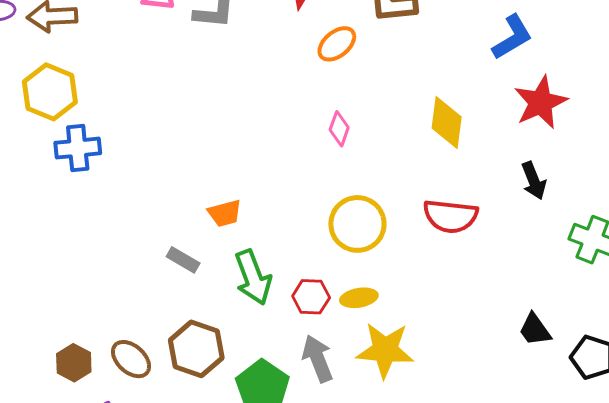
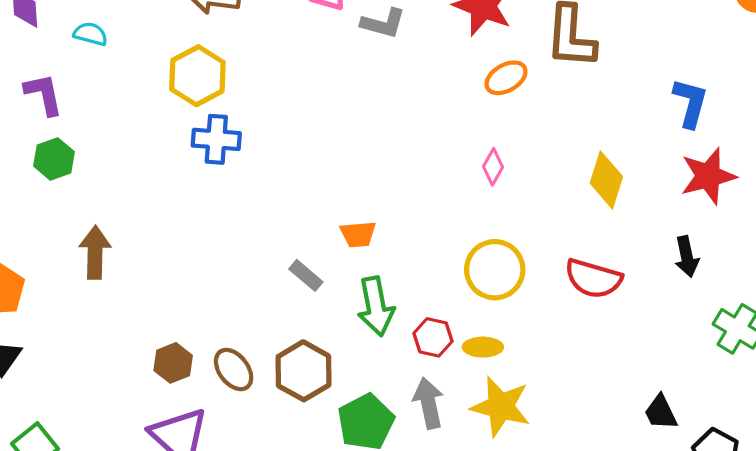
blue L-shape: (512, 37) -> (690, 103), turned -54

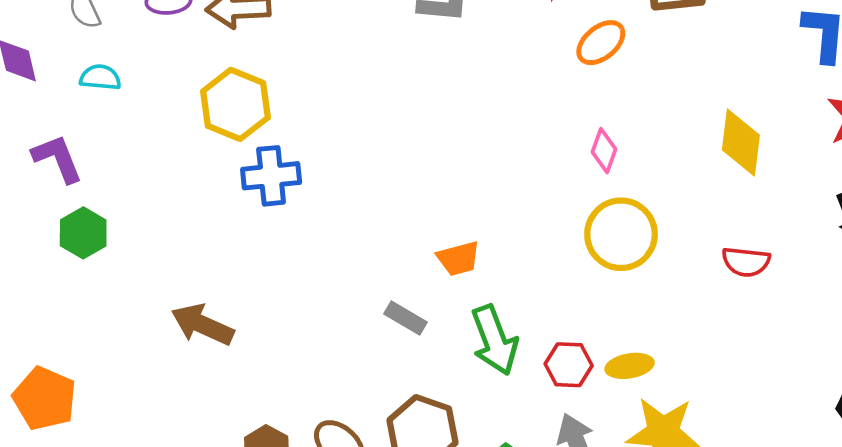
brown arrow: (95, 252) -> (202, 325), moved, turned -57
yellow circle: (495, 270) -> (621, 234), moved
red semicircle: (593, 279) -> (746, 262), size x0.7

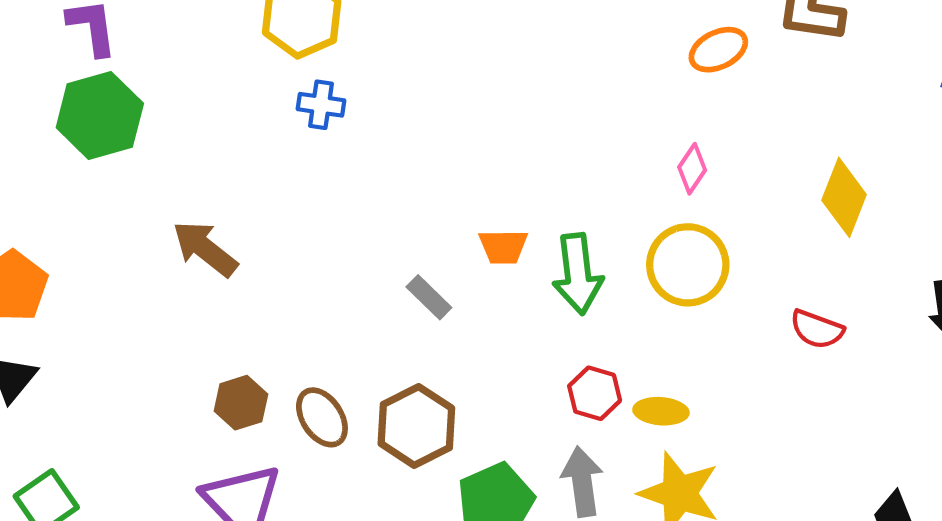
blue cross: (271, 176) -> (321, 105), size x0.7
green hexagon: (83, 233) -> (100, 115), size x1.5
green arrow: (495, 340) -> (578, 274), moved

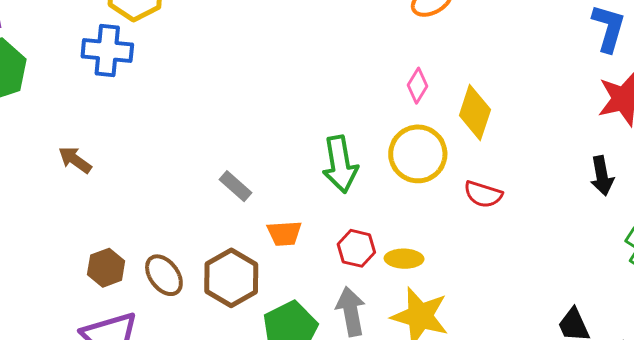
blue cross: (321, 105) -> (107, 50), moved, size x1.5
yellow diamond: (844, 197) -> (475, 113), moved
orange trapezoid: (503, 247) -> (284, 233), moved
brown arrow: (205, 249) -> (75, 160), size x0.7
red semicircle: (817, 329) -> (483, 194), moved

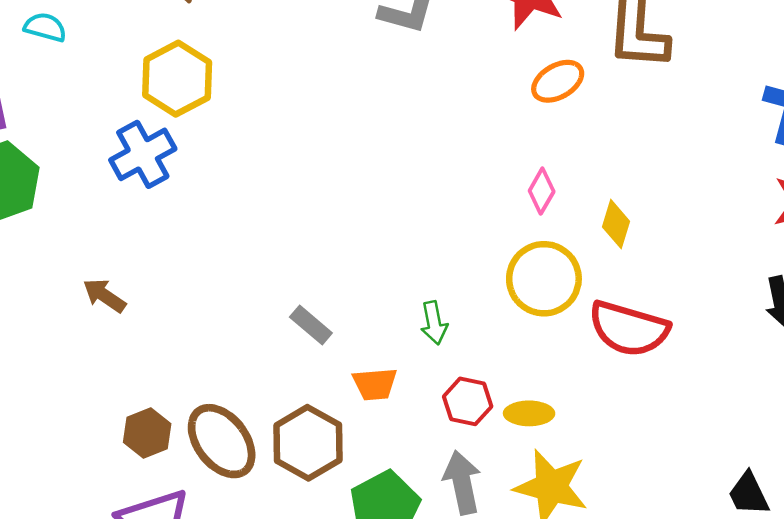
blue cross: (107, 50) -> (143, 154), turned -33
yellow diamond: (475, 113) -> (616, 224), size x0.7
green arrow: (340, 164) -> (434, 323), moved, size x0.6
red semicircle: (483, 194) -> (629, 329), size x1.6
brown ellipse: (164, 275) -> (222, 441), size x1.4

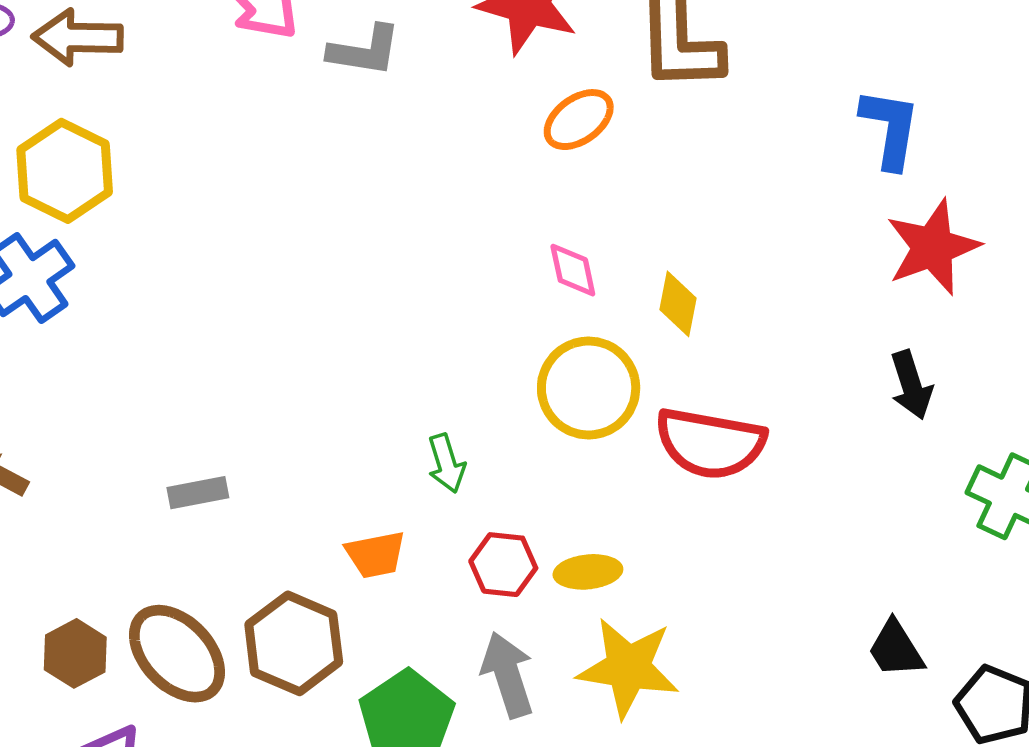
pink diamond: (542, 191) -> (573, 270), turned -36
gray rectangle: (311, 325) -> (198, 493), moved, turned -45

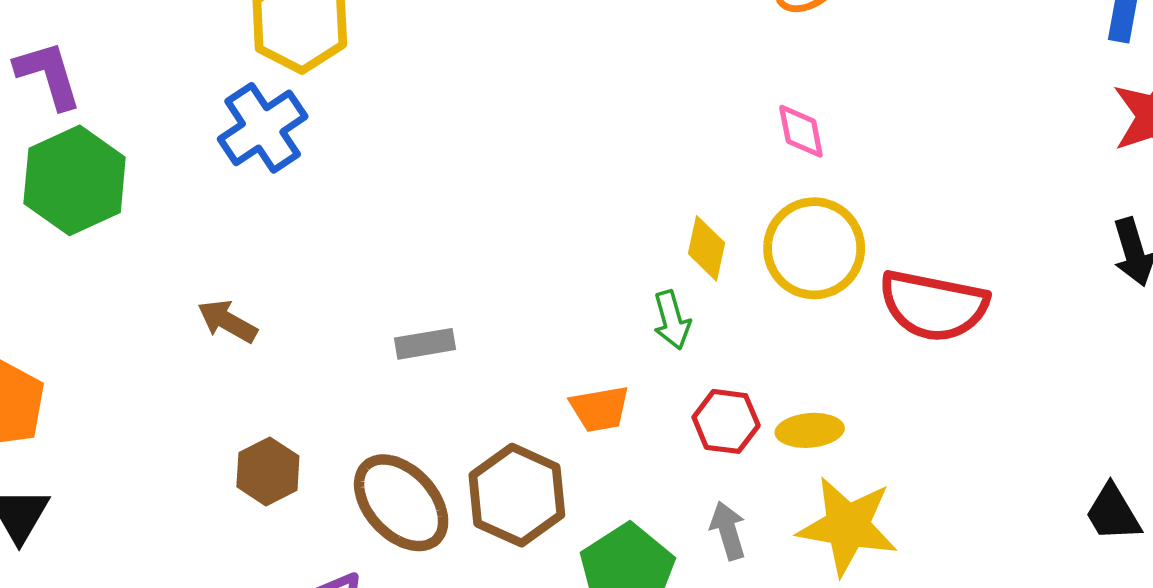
yellow diamond: (678, 304) -> (707, 248), moved
brown hexagon: (75, 653) -> (268, 471), moved
gray arrow: (508, 675) -> (728, 531), size x0.7

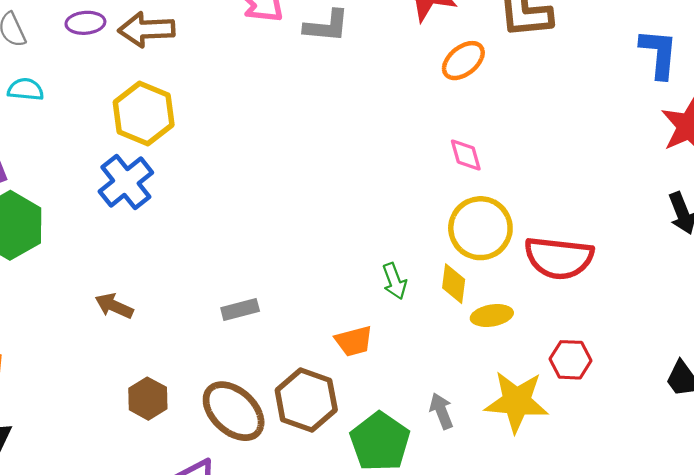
yellow diamond: (707, 248) -> (454, 284), moved
red hexagon: (726, 421) -> (570, 360), moved
yellow ellipse: (810, 430) -> (492, 315), moved

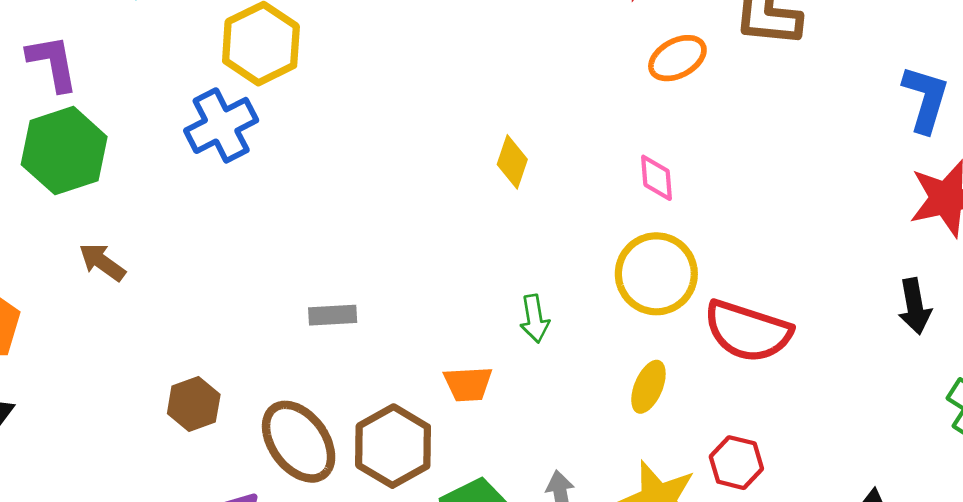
yellow diamond: (454, 284) -> (512, 162), moved
brown arrow: (114, 306) -> (102, 262), moved
yellow ellipse: (492, 315) -> (648, 387), turned -69

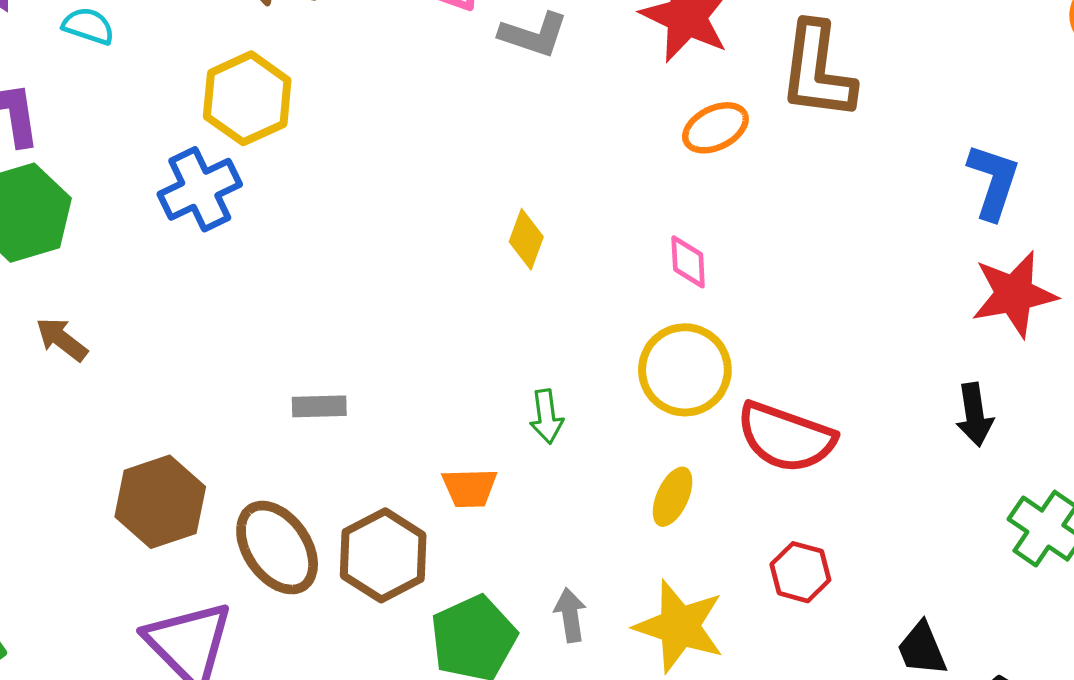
brown hexagon: (194, 404) -> (160, 502), size x1.5
red hexagon: (736, 463) -> (800, 572), moved

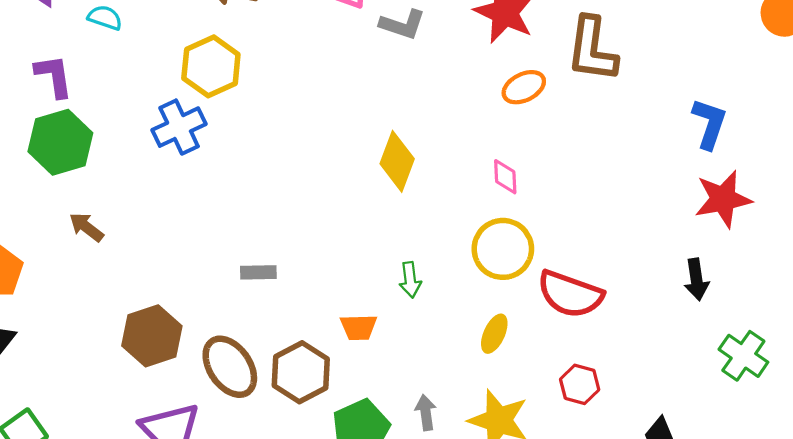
yellow diamond: (526, 239) -> (397, 161), size x1.5

